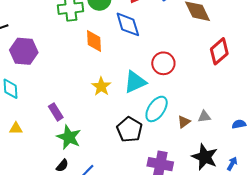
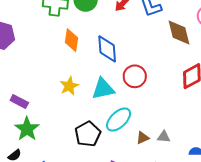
blue diamond: (128, 24) -> (107, 49), moved
purple rectangle: (56, 112) -> (19, 102), turned -42

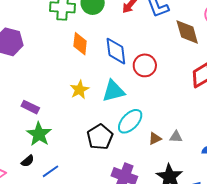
red circle: (135, 76) -> (145, 65), moved

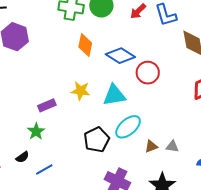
blue diamond: (116, 51) -> (120, 56), turned -56
yellow star: (80, 90) -> (81, 91), turned 30
purple rectangle: (30, 107) -> (47, 105), moved, turned -54
green star: (39, 134) -> (36, 131), size x0.7

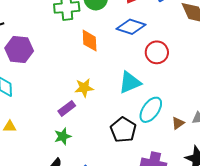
blue diamond: (120, 56) -> (131, 27), moved
yellow star: (81, 91) -> (84, 88), moved
green star: (36, 131) -> (63, 136), turned 30

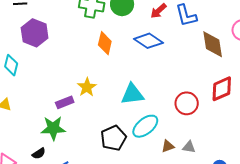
red circle: (157, 52) -> (187, 103), moved
yellow star: (84, 88) -> (87, 87), turned 30
green star: (63, 136) -> (53, 128), size x1.4

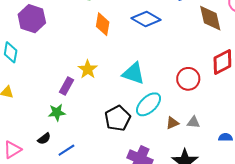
cyan triangle: (132, 94) -> (133, 73), turned 30
purple rectangle: (65, 102) -> (67, 86), turned -36
green star: (53, 128) -> (57, 112), size x0.7

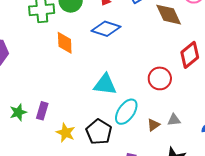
yellow star: (88, 69) -> (66, 133), moved
green star: (57, 112) -> (18, 112), moved

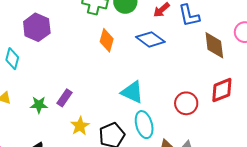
green star: (18, 112) -> (39, 105), moved
cyan ellipse: (126, 112) -> (144, 125), turned -68

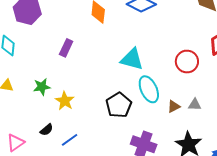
purple rectangle: (64, 98) -> (66, 48), moved
yellow star: (80, 126) -> (65, 101), moved

